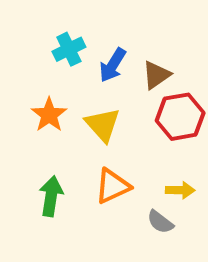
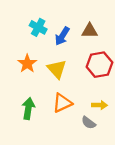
cyan cross: (69, 49) -> (38, 27), turned -35
brown triangle: (156, 75) -> (90, 31), moved, turned 35

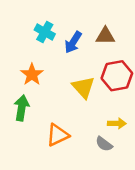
yellow triangle: (57, 69) -> (83, 87), moved
orange triangle: (62, 103) -> (58, 135), moved
green arrow: (28, 108) -> (22, 108), moved

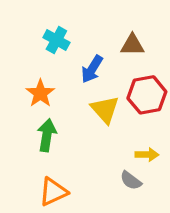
blue arrow: (73, 42) -> (92, 69), moved
green arrow: (22, 108) -> (47, 135), moved
orange triangle: (58, 135) -> (53, 192), moved

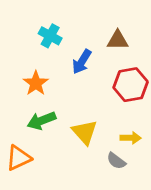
yellow triangle: (105, 109) -> (85, 132), moved
green arrow: (47, 135) -> (42, 121), turned -120
orange triangle: (53, 192) -> (19, 158), moved

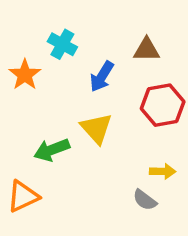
orange star: (36, 83) -> (25, 75), moved
yellow triangle: (85, 132) -> (96, 128), moved

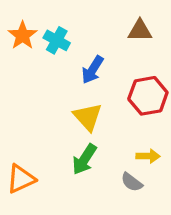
brown triangle: (147, 50) -> (140, 31), moved
orange star: (25, 75) -> (23, 35), moved
green arrow: (52, 150) -> (84, 159), moved, turned -36

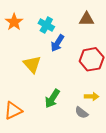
cyan cross: (57, 40) -> (46, 25), moved
yellow triangle: (88, 117) -> (32, 64), moved

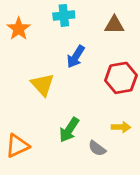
cyan cross: (46, 25) -> (64, 15), moved, turned -35
gray semicircle: (82, 113) -> (97, 148), moved

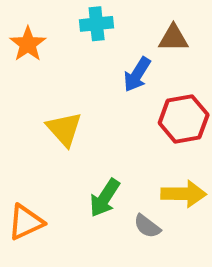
blue arrow: (76, 57) -> (137, 74), moved
yellow arrow: (121, 127) -> (184, 194), size x1.5

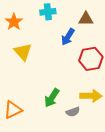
yellow triangle: (64, 129) -> (23, 52), moved
gray semicircle: (147, 226) -> (73, 112), turned -56

